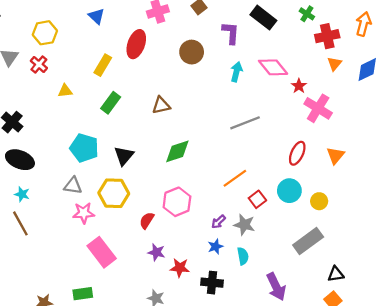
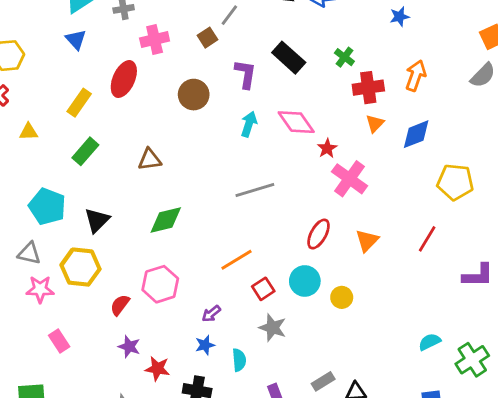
gray star: (244, 225) -> (273, 328), moved
gray rectangle: (308, 241) -> (323, 381), moved, size x0.6
pink rectangle: (102, 252) -> (59, 341), size x0.6

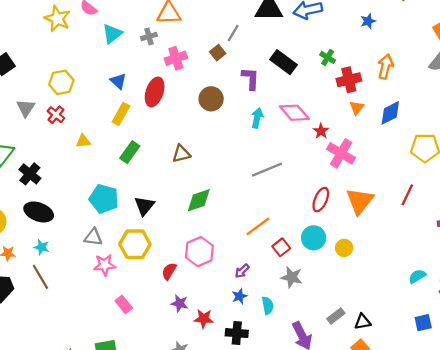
blue triangle: (76, 40) -> (118, 81), moved
orange triangle: (367, 241) -> (360, 201), size x1.5

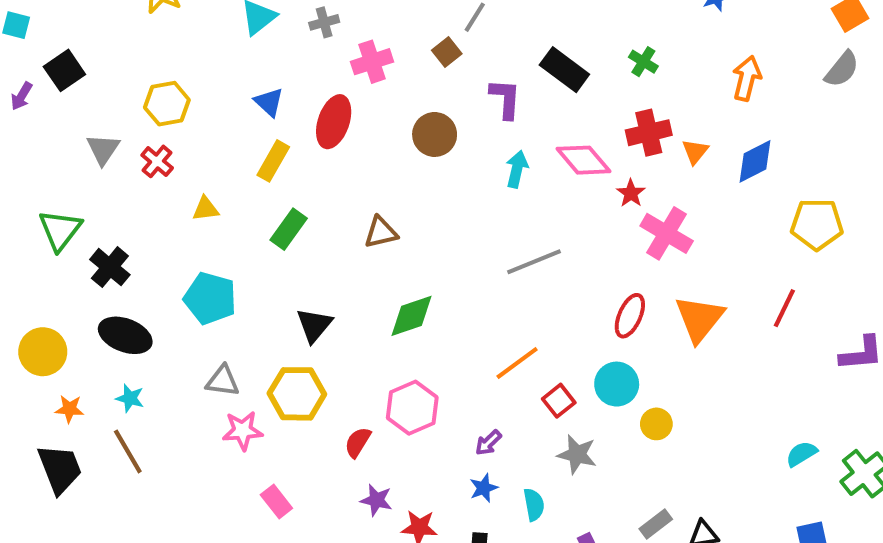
red cross: (349, 80) -> (649, 133), moved
cyan pentagon: (104, 199) -> (210, 298), moved
yellow circle: (344, 248) -> (656, 424), moved

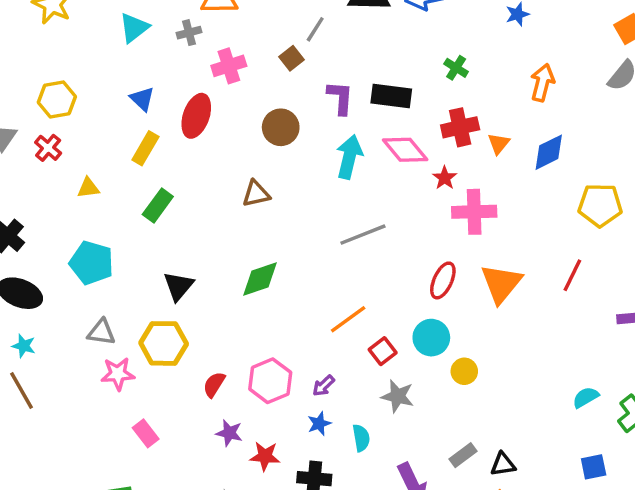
black rectangle: (564, 70) -> (391, 96), moved, turned -30
cyan arrow: (517, 169) -> (349, 157), size x1.4
brown triangle: (381, 232) -> (256, 194), moved
pink cross: (667, 233) -> (474, 212), turned -33
pink hexagon: (412, 408) -> (270, 381), moved

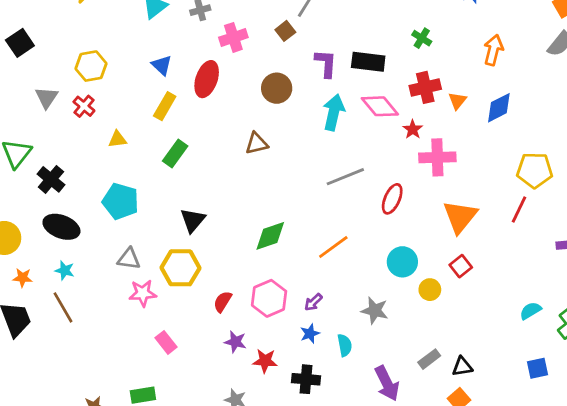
yellow pentagon: (600, 205) -> (535, 170), moved
green diamond: (260, 279) -> (270, 236), moved
red ellipse: (443, 280) -> (392, 199), moved
red square: (383, 351) -> (461, 266), moved

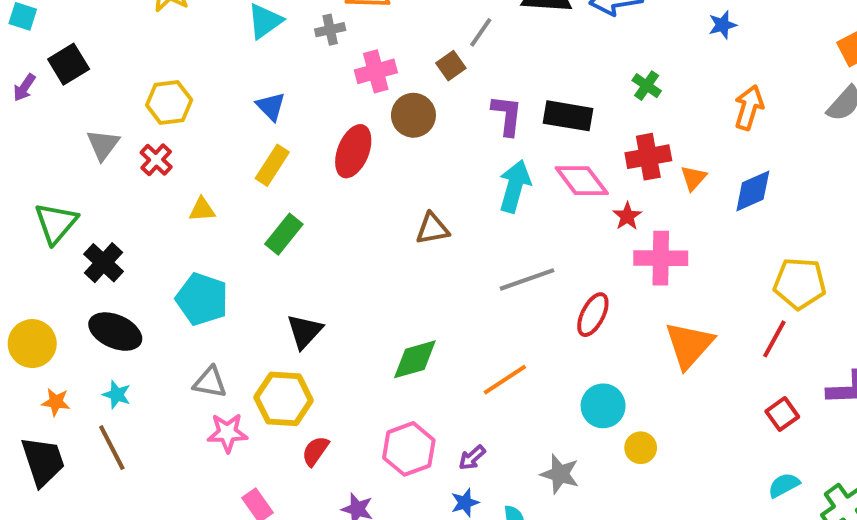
red ellipse: (207, 79) -> (353, 151), moved
brown circle: (277, 88) -> (413, 115), moved
brown triangle: (257, 143) -> (432, 229), moved
red square: (461, 266) -> (782, 414), moved
red semicircle: (223, 302) -> (315, 451), moved

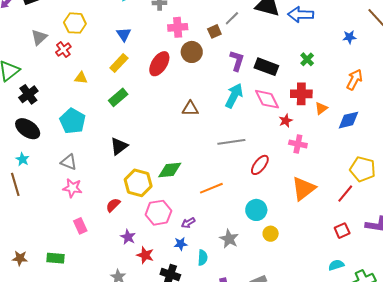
pink cross: (661, 258) -> (298, 144), size x0.7
yellow hexagon: (284, 399) -> (138, 183), moved

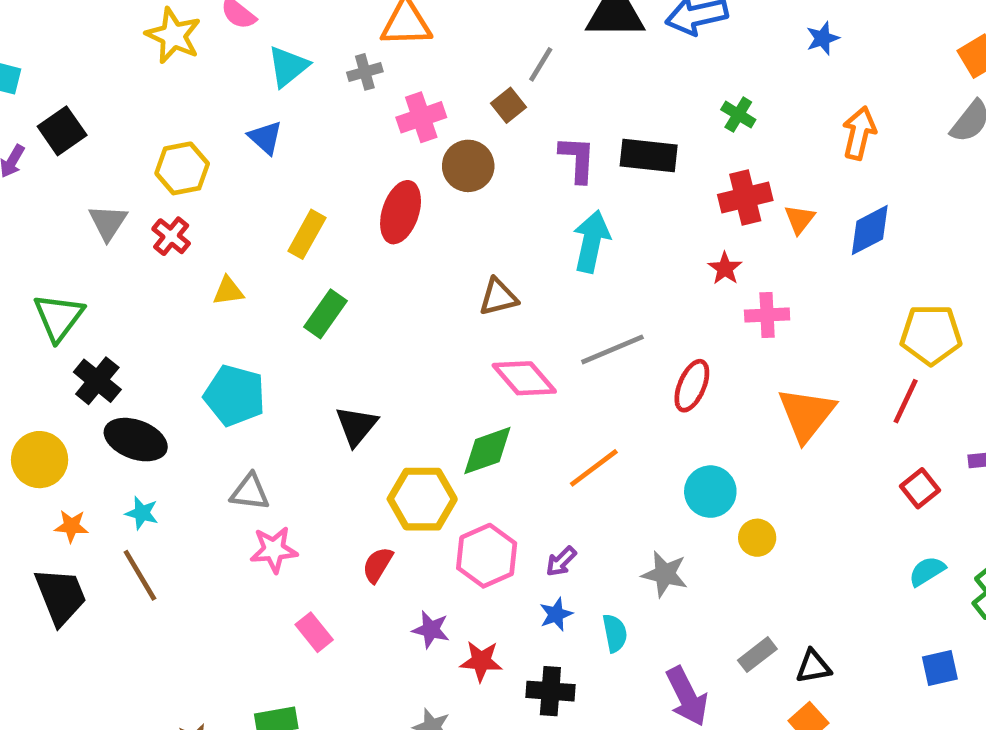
blue triangle: (124, 34) -> (265, 138), moved
black cross: (28, 94) -> (97, 381), moved
pink diamond: (267, 99) -> (524, 378), moved

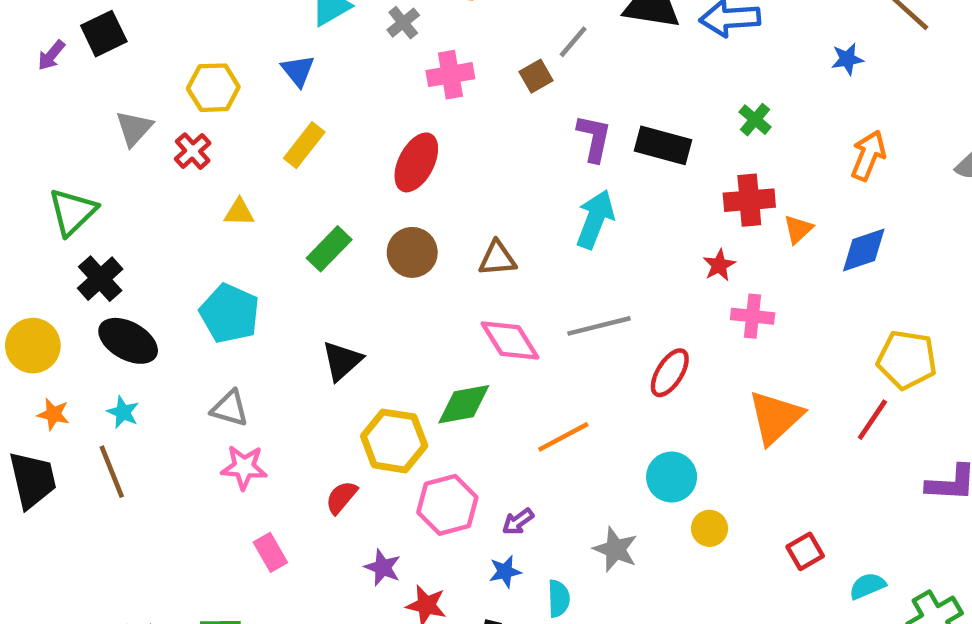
gray cross: (365, 72) -> (403, 23), turned -32
brown circle: (468, 166) -> (412, 252), moved
yellow rectangle: (307, 234) -> (304, 145), moved
red square: (920, 488) -> (805, 551), moved

